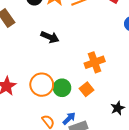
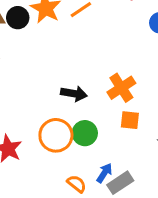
black arrow: (50, 37) -> (74, 94), moved
orange square: (87, 89) -> (130, 120), moved, turned -32

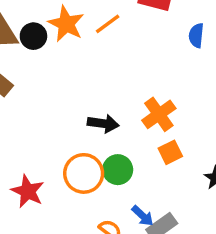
orange square: (130, 120) -> (170, 152), turned -30
blue arrow: (104, 173) -> (143, 216), turned 102

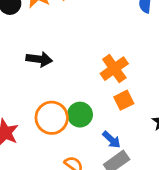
black arrow: (103, 123) -> (39, 59), moved
blue arrow: (143, 216) -> (112, 140), moved

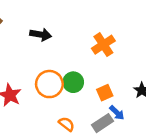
orange square: (124, 100) -> (105, 93), moved
blue arrow: (112, 140) -> (117, 113), moved

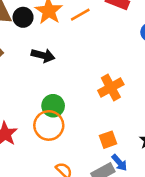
black arrow: (41, 35) -> (43, 55), moved
green circle: (73, 82) -> (53, 106), moved

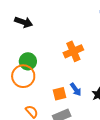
orange square: (108, 140) -> (60, 94), moved
blue arrow: (119, 163) -> (76, 89), moved

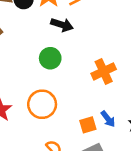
black arrow: (24, 22) -> (62, 25), moved
green circle: (28, 61) -> (50, 58), moved

